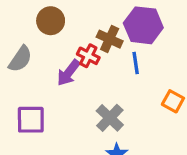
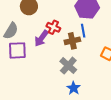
brown cross: (110, 39) -> (72, 41), moved, turned -35
purple square: (31, 120) -> (17, 50), moved

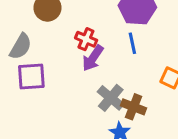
purple arrow: (41, 38) -> (93, 58), moved
brown cross: (72, 41) -> (133, 107), moved, turned 35

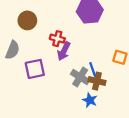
blue line: (132, 43) -> (93, 69), moved
purple square: (31, 77) -> (35, 69), moved

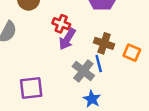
purple square: (35, 69) -> (31, 88), moved
brown cross: (97, 81) -> (104, 43), moved

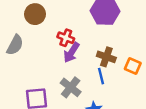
gray cross: (83, 71) -> (71, 87), moved

